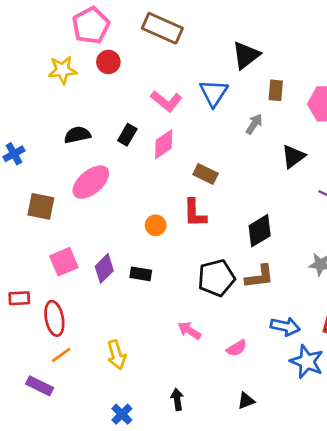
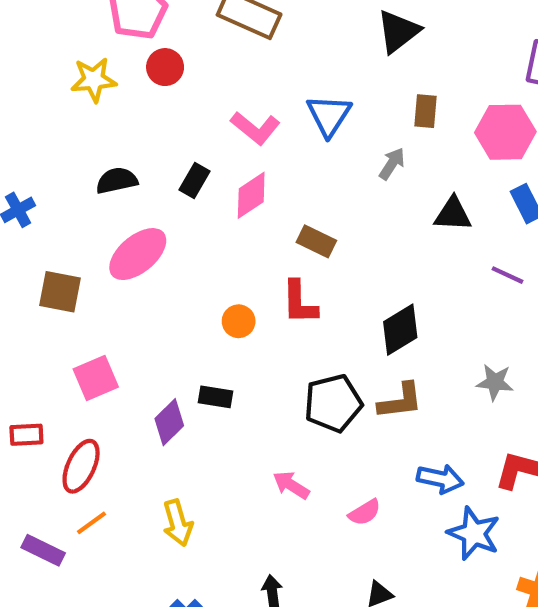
black triangle: (246, 55) -> (398, 31), moved
black triangle: (293, 156) -> (453, 214), turned 40
purple diamond: (104, 268) -> (169, 422), moved
red ellipse: (54, 318) -> (81, 466), turned 36
purple rectangle: (40, 386) -> (43, 550), moved

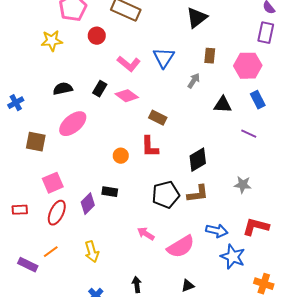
red circle: (165, 67) -> (97, 36), moved
pink diamond: (251, 195) -> (127, 96), turned 70
red ellipse: (81, 466) -> (57, 213), moved
pink semicircle: (365, 512) -> (181, 247), size x1.8

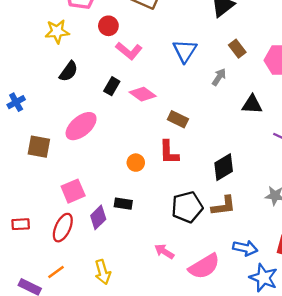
brown rectangle: (210, 56) -> (237, 49), turned -42
pink L-shape: (129, 64) -> (129, 51), moved
black semicircle: (63, 89) -> (69, 71), moved, turned 138
pink square: (53, 183) -> (73, 191), moved

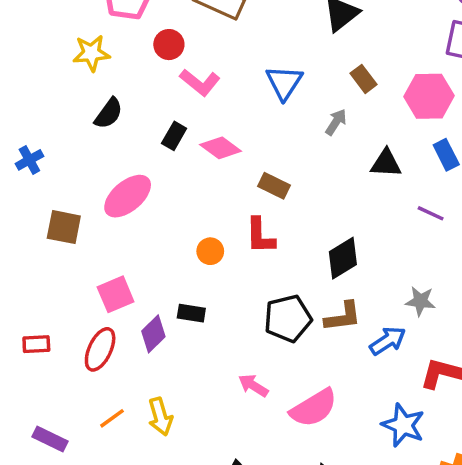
blue arrow: (245, 248) -> (388, 341), moved, turned -45
orange line: (56, 272) -> (112, 418), moved

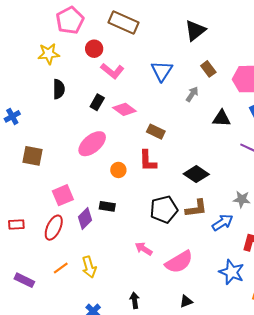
black semicircle: (109, 113) -> (59, 89), turned -36
pink ellipse: (128, 196) -> (92, 144), moved
black diamond: (343, 258) -> (196, 174), turned 65

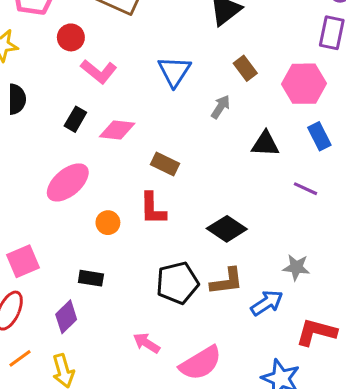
pink diamond: (124, 109) -> (117, 130), turned -30
purple diamond: (85, 218) -> (66, 317), moved
orange line: (61, 268) -> (20, 358), moved

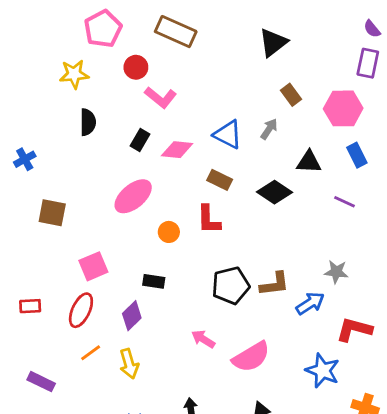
blue triangle: (174, 71) -> (228, 135), moved, turned -36
black diamond: (227, 229) -> (275, 192), moved

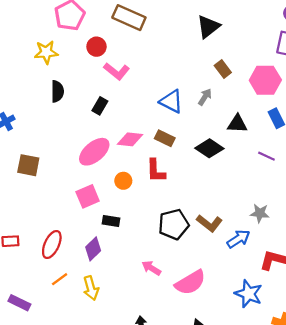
pink diamond: (177, 150) -> (130, 139), moved
pink square: (93, 266) -> (88, 196), moved
brown L-shape: (275, 284) -> (209, 223), turned 45

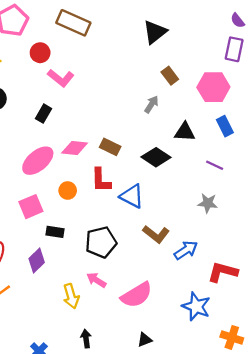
blue triangle: (171, 101) -> (132, 196), moved
gray star: (260, 213) -> (208, 203), moved
black pentagon: (174, 224) -> (101, 242), moved
yellow arrow: (91, 288) -> (71, 296), moved

